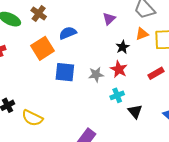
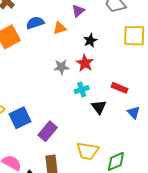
orange triangle: (142, 34) -> (60, 28), moved
blue square: (65, 72) -> (20, 118), moved, turned -35
red rectangle: (156, 73) -> (120, 88), moved, turned 49

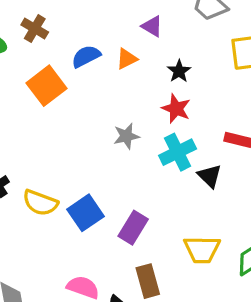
purple triangle: (78, 11) -> (152, 26), turned -40
gray star: (61, 67) -> (126, 136), moved
cyan cross: (82, 90) -> (178, 152), size x1.5

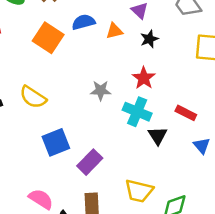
black star: (179, 71) -> (149, 39), moved
orange square: (47, 86) -> (48, 38), turned -32
cyan cross: (178, 152) -> (137, 112), turned 36
yellow semicircle: (40, 203) -> (33, 97), moved

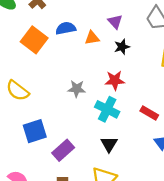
red star: (144, 78) -> (115, 80), turned 30
black triangle: (158, 136) -> (109, 144), moved

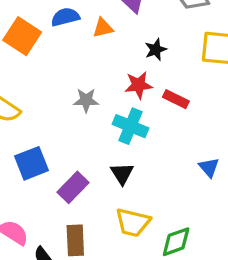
black star: (122, 47) -> (156, 50), moved
red rectangle: (149, 113) -> (176, 99), moved
black triangle: (109, 144) -> (122, 174), moved

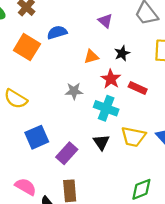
orange triangle: (103, 28) -> (91, 57), moved
red star: (138, 85) -> (111, 79), turned -30
yellow trapezoid: (133, 222) -> (133, 137), moved

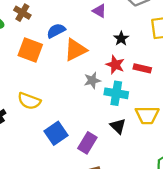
orange triangle: (91, 57) -> (75, 50), moved, size x1.6
gray star: (74, 91) -> (92, 80), moved

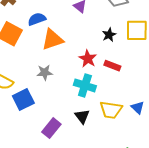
black star: (121, 38) -> (109, 35), moved
gray star: (92, 80) -> (45, 73), moved
blue square: (56, 133) -> (23, 99), moved

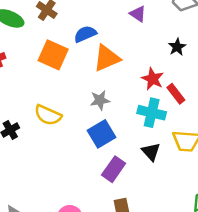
red rectangle: (112, 66) -> (176, 94), moved, turned 35
blue square: (23, 99) -> (101, 134), moved

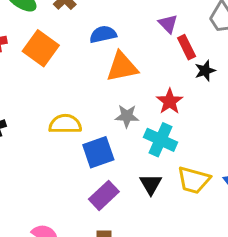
orange square: (53, 55) -> (41, 48), moved
red rectangle: (176, 94) -> (187, 47), moved
gray star: (100, 100) -> (127, 116), moved
yellow semicircle: (48, 115) -> (65, 124), moved, turned 144

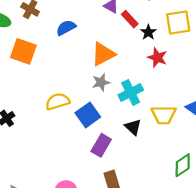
orange triangle: (122, 67) -> (103, 54), moved
red star: (170, 101) -> (157, 58), moved
cyan cross: (161, 140) -> (131, 92), turned -35

